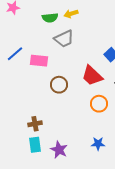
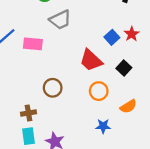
brown circle: (59, 85) -> (53, 88), moved
blue star: (98, 144) -> (103, 126), moved

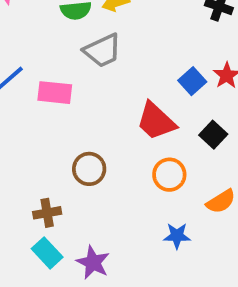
cyan rectangle: (28, 136) -> (47, 253), turned -35

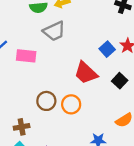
orange circle: (169, 175) -> (71, 104), moved

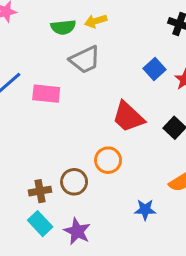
blue square: (107, 49) -> (154, 69), moved
brown circle: (46, 101) -> (74, 182), moved

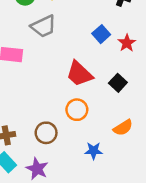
orange circle: (108, 160) -> (77, 110), moved
brown circle: (74, 182) -> (46, 133), moved

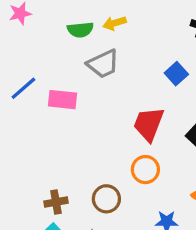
red trapezoid: (79, 74) -> (149, 124), turned 68

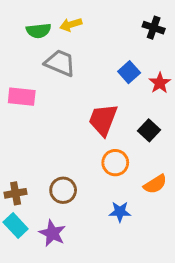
gray trapezoid: (103, 64) -> (60, 63), turned -132
orange circle: (145, 170) -> (115, 163), moved

